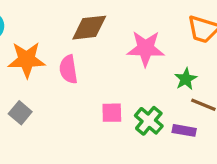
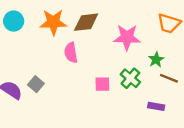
orange star: (27, 60) -> (53, 22), moved
green cross: (149, 121) -> (130, 78), moved
purple rectangle: (184, 130) -> (156, 106), moved

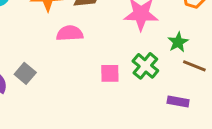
pink semicircle: (71, 53) -> (70, 33), turned 96

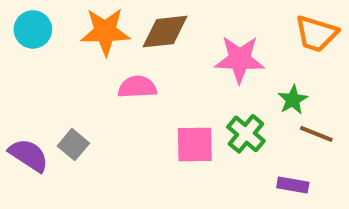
pink square: (110, 73) -> (195, 145), size x1.4

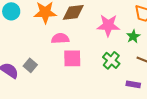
green star: (293, 100) -> (133, 36), moved
pink square: (195, 145) -> (72, 58), moved

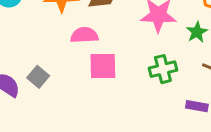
green cross: (111, 60) -> (163, 69), turned 36

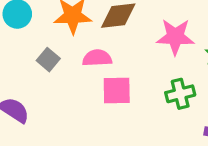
gray square: (38, 77) -> (48, 60), moved

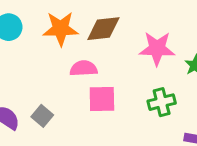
gray square: (48, 60) -> (42, 116), moved

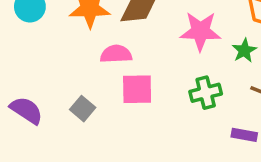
gray square: (42, 116) -> (83, 109), moved

